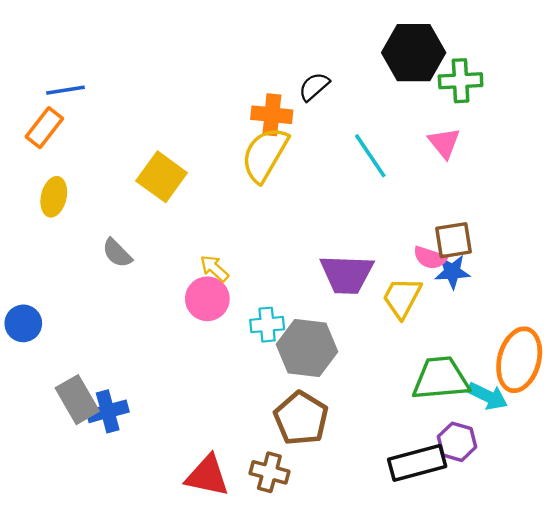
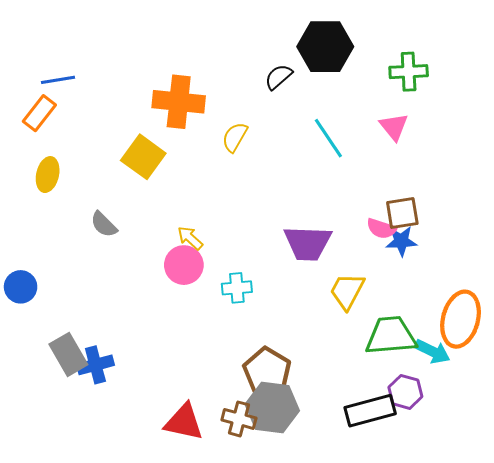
black hexagon: (414, 53) -> (325, 47), moved
orange cross: (272, 115) -> (179, 102), moved, size x1.4
yellow semicircle: (265, 155) -> (235, 137), size x0.6
yellow trapezoid: (402, 298) -> (347, 291), moved
gray hexagon: (307, 348) -> (272, 408), moved

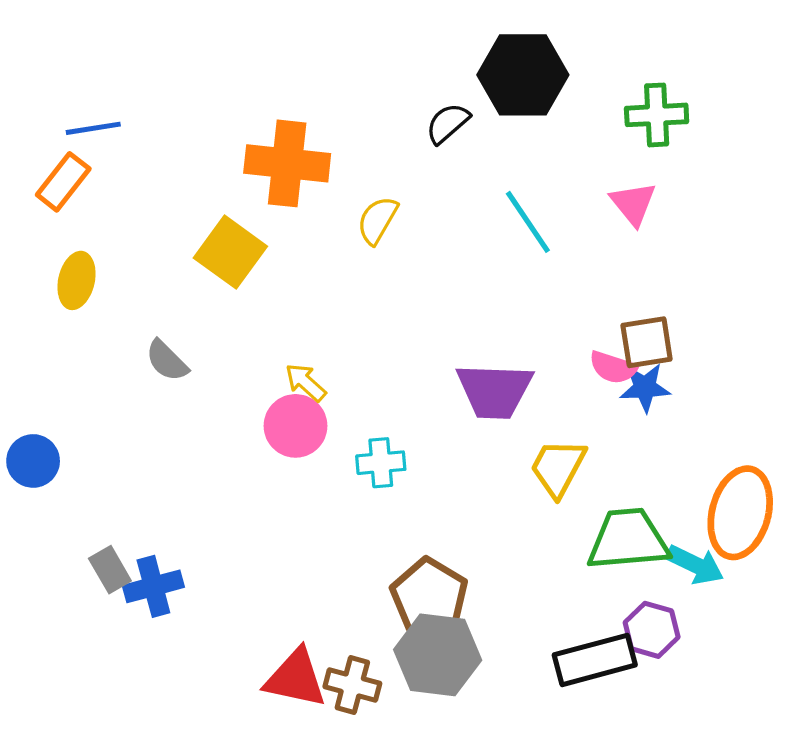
gray rectangle: (68, 354) -> (110, 570), size x0.7
brown cross: (239, 419) -> (352, 685), moved

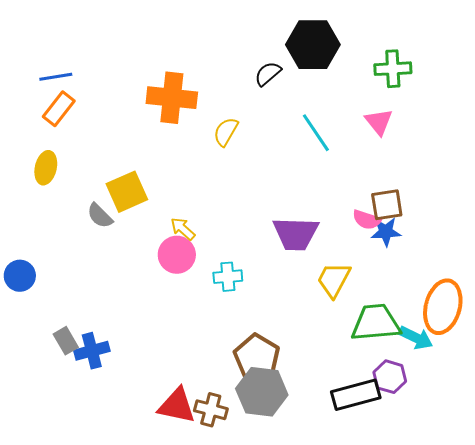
orange rectangle: (63, 182) -> (59, 109), moved
yellow square: (230, 252) -> (127, 192), moved, turned 30

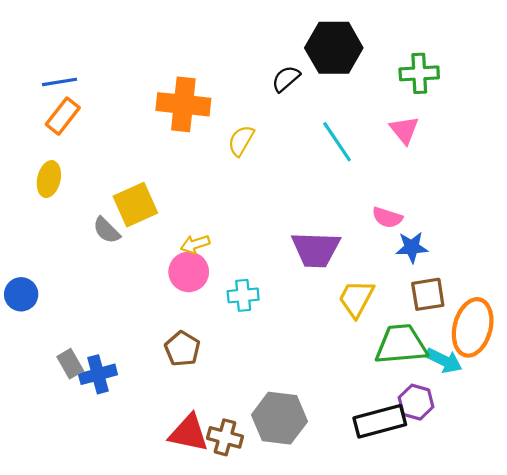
brown square: (387, 205) -> (428, 294), moved
pink semicircle: (367, 220) -> (387, 217), moved
yellow arrow: (183, 229) -> (195, 244), turned -60
brown pentagon: (257, 357) -> (182, 349), moved, size x0.7

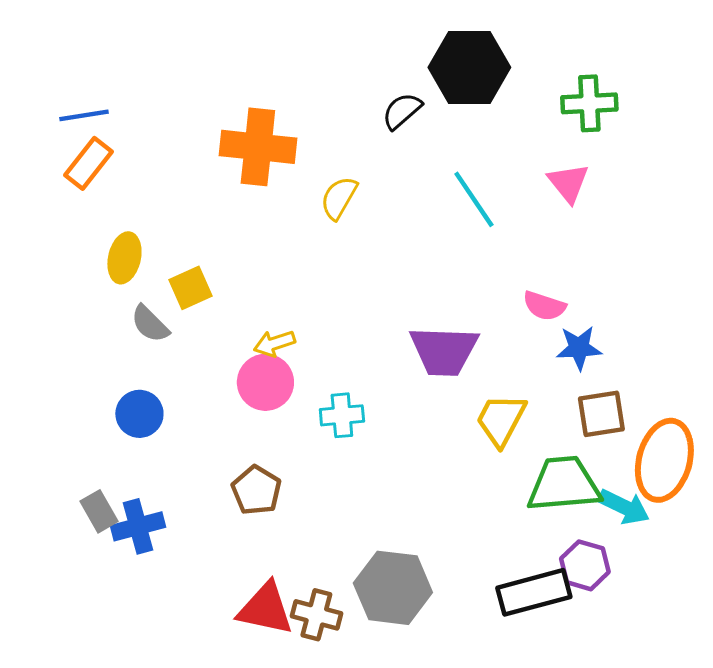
yellow ellipse: (49, 179) -> (124, 258), moved
yellow square: (135, 205) -> (190, 288), size x0.7
blue circle: (21, 294) -> (139, 414), moved

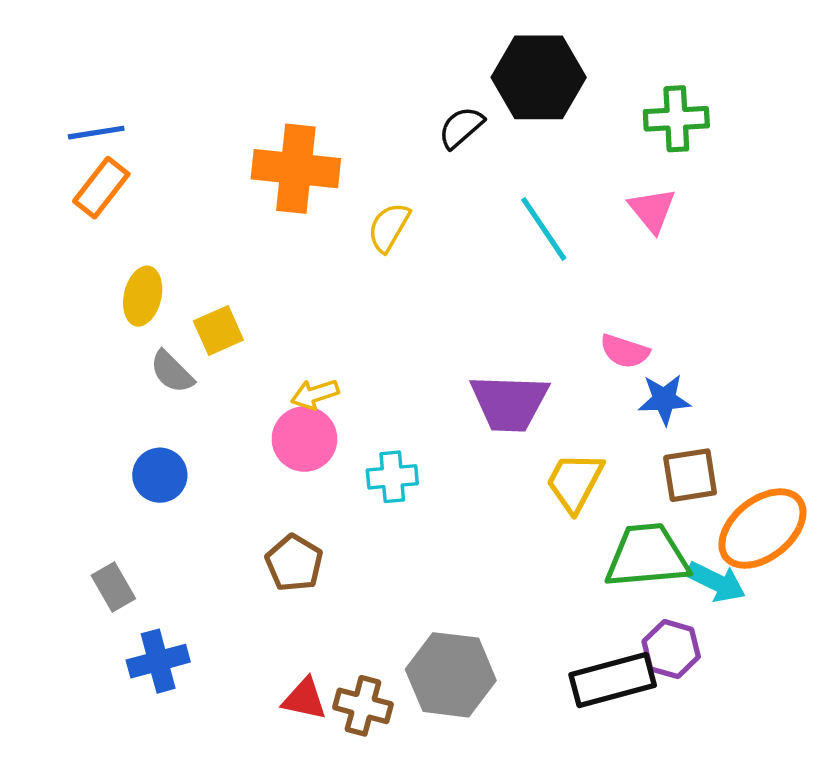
orange ellipse: (664, 460) -> (762, 529), turned 36
blue cross: (138, 526) -> (158, 661), moved
red triangle: (265, 609) -> (304, 699), size x0.7

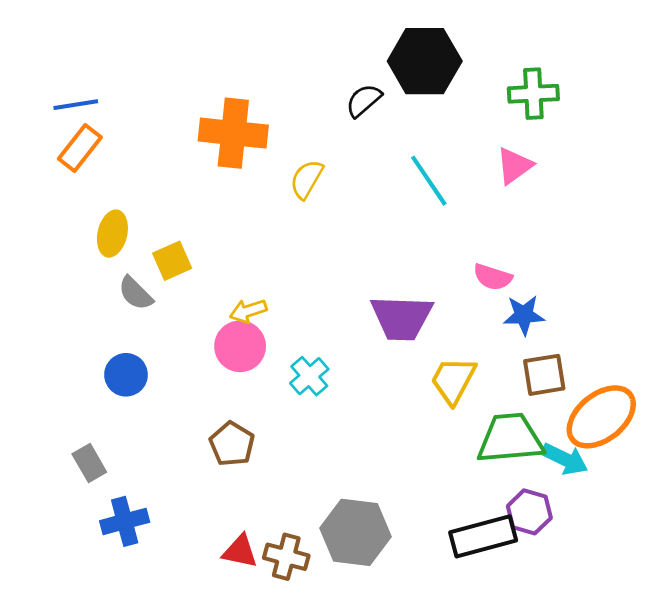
pink triangle: (652, 210) -> (514, 166), turned 33
cyan cross: (392, 477) -> (309, 376), turned -36

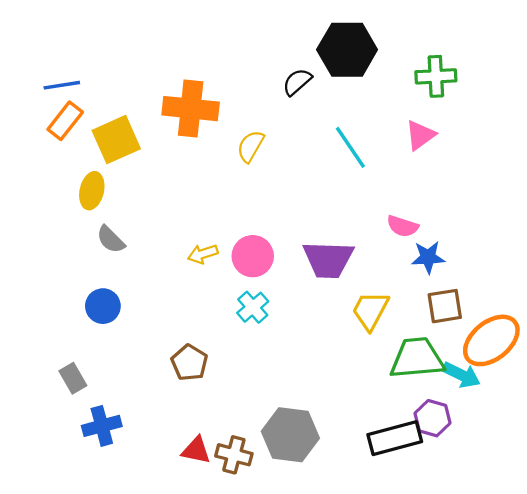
yellow square: (172, 261) -> (116, 140), moved, size x1.5
pink circle: (240, 346) -> (253, 256), moved

